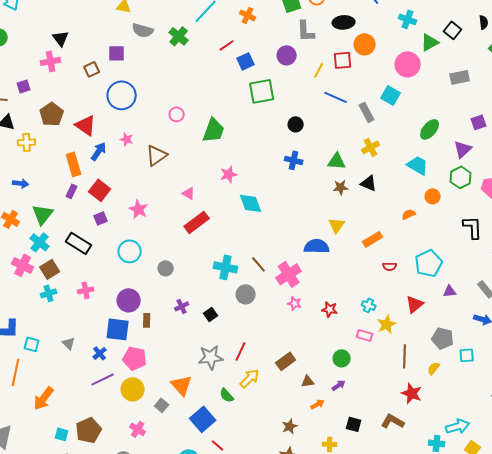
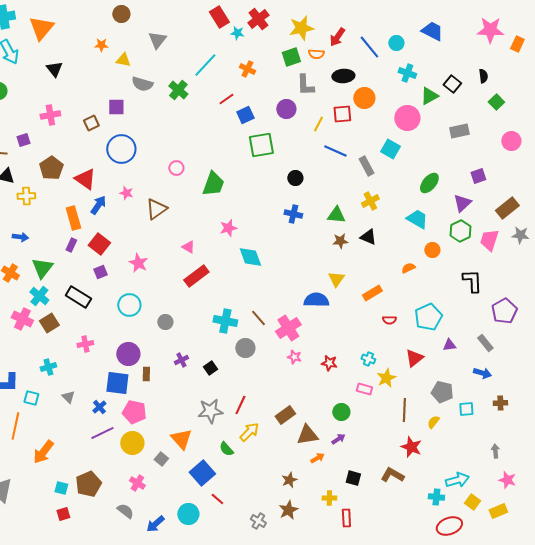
black triangle: (61, 38) -> (54, 69), moved
cyan cross: (49, 293) -> (48, 367), moved
brown triangle: (308, 381) -> (307, 435), size x1.6

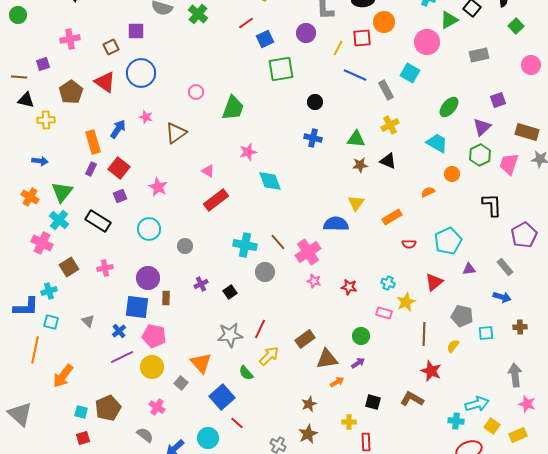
red triangle: (85, 179) -> (105, 82), moved
brown rectangle: (507, 208) -> (527, 132), turned 55
brown square: (49, 323) -> (69, 267), moved
cyan cross: (48, 367) -> (49, 291), moved
gray arrow: (495, 451) -> (515, 375), size x1.6

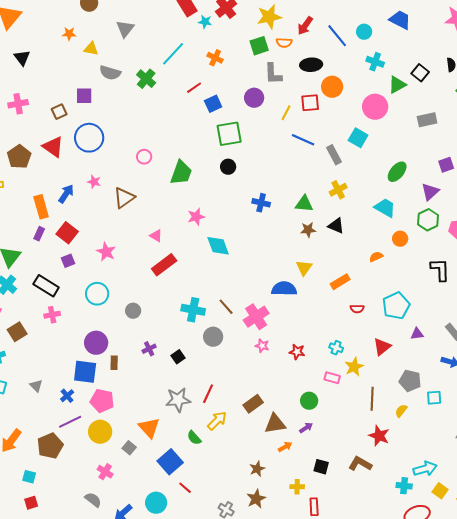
black circle: (315, 102) -> (228, 167), moved
pink cross: (105, 268) -> (52, 315), moved
brown pentagon: (108, 408) -> (50, 446), moved

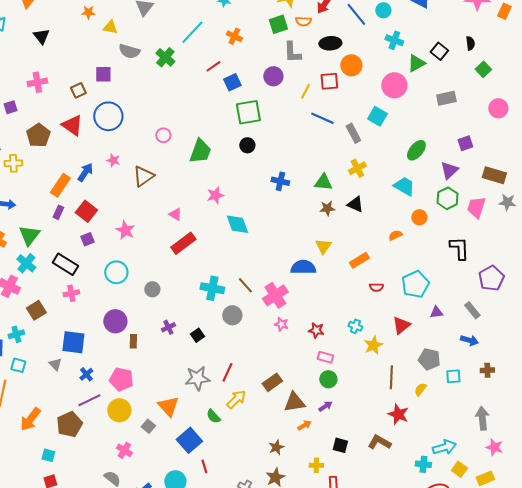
orange rectangle: (41, 207) -> (60, 185), turned 50
blue square: (85, 372) -> (73, 342), moved
pink rectangle: (332, 378) -> (325, 357), moved
red line: (185, 488) -> (204, 466), turned 32

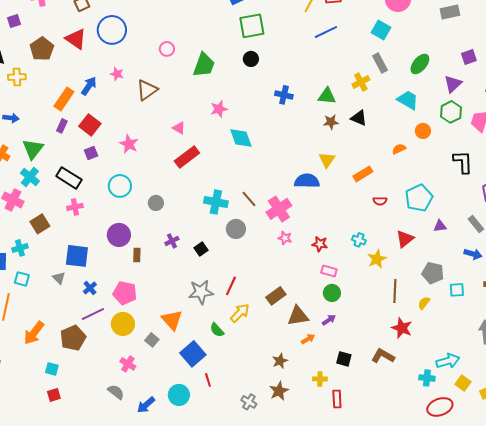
blue line: (322, 118) -> (326, 32), turned -50
gray rectangle: (353, 133) -> (380, 63), moved

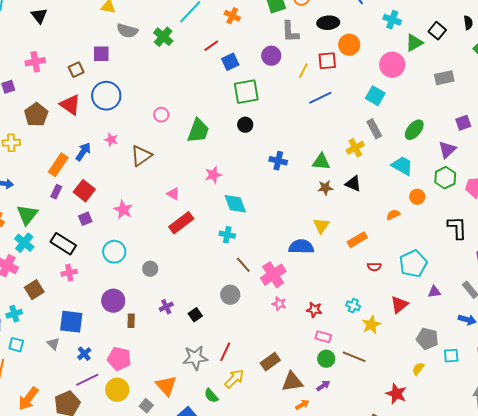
cyan cross: (216, 202) -> (227, 235), moved, size x0.7
brown line: (395, 291) -> (354, 357), moved, turned -70

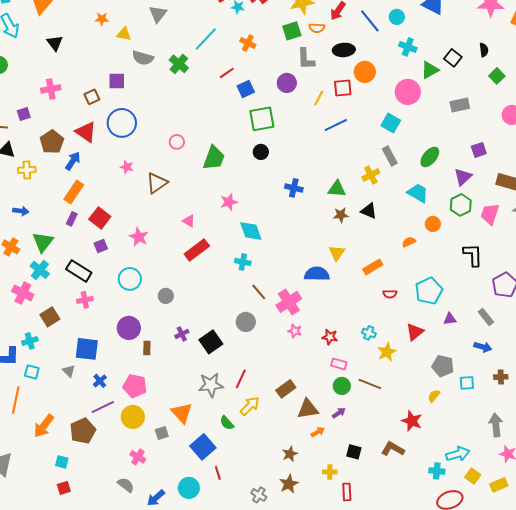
blue arrow: (83, 152) -> (73, 161), moved
black square: (195, 315) -> (211, 342), size x1.6
gray square: (146, 406) -> (162, 433), turned 32

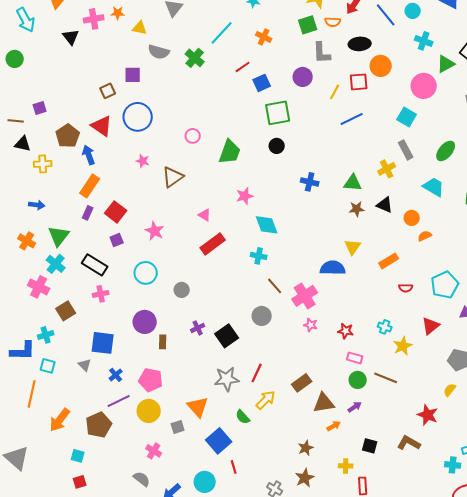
pink cross: (51, 89) -> (94, 19), moved
blue arrow: (73, 161) -> (89, 155), turned -54
orange circle: (433, 224) -> (412, 218), moved

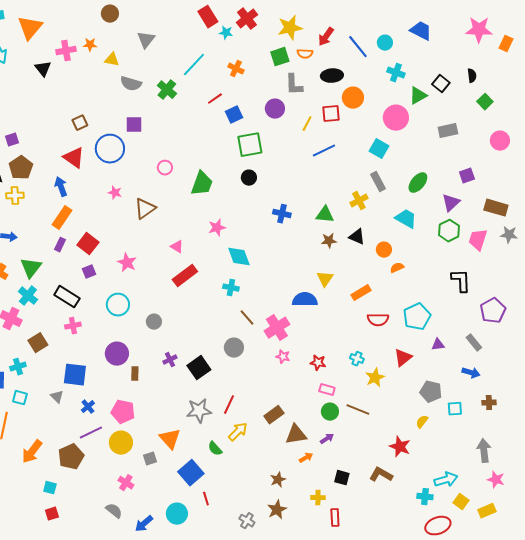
purple square: (133, 75) -> (134, 125), moved
brown pentagon: (68, 136) -> (21, 168), moved
red semicircle: (406, 288) -> (378, 320), size x1.5

